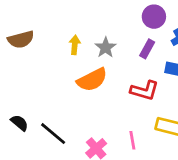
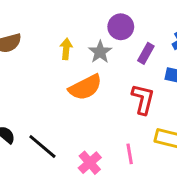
purple circle: (154, 17) -> (121, 27), moved
red L-shape: (145, 91) -> (143, 99), turned -92

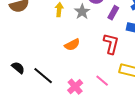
orange semicircle: (85, 87) -> (72, 45), moved, size x0.7
pink line: (130, 154) -> (102, 81), turned -40

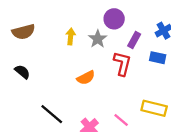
red L-shape: (111, 44) -> (122, 64), moved
black semicircle: (18, 68) -> (22, 72), moved

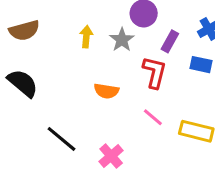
black semicircle: (22, 72) -> (23, 83), size x1.5
orange semicircle: (86, 78) -> (106, 91), turned 36
pink line: (121, 120) -> (153, 117), moved

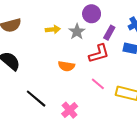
yellow arrow: (86, 37) -> (53, 29), turned 80
red L-shape: (154, 72) -> (99, 54), turned 60

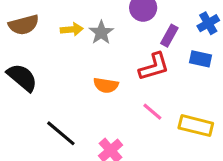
yellow arrow: (53, 29) -> (72, 29), moved
gray star: (77, 32) -> (101, 33), moved

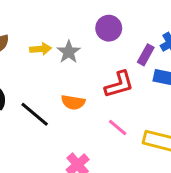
purple rectangle: (169, 36) -> (146, 55), moved
black line: (61, 133) -> (35, 114), moved

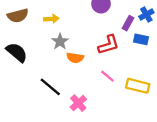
gray star: (69, 52) -> (60, 42), moved
black line: (35, 114) -> (50, 87), moved

